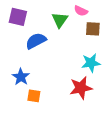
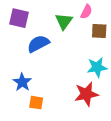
pink semicircle: (81, 11) -> (86, 12), turned -88

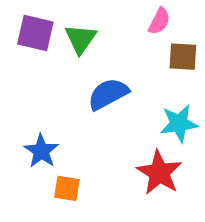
green triangle: (64, 21) -> (81, 39), moved
blue semicircle: (38, 44) -> (108, 94), moved
red star: (86, 94) -> (159, 173), turned -30

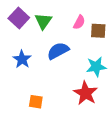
pink semicircle: (159, 21) -> (79, 22), moved
purple square: (35, 33) -> (19, 18), turned 30
blue star: (41, 151) -> (22, 59), moved

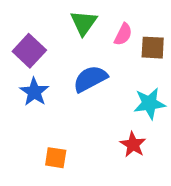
purple square: (19, 18) -> (29, 51), moved
green triangle: (43, 21) -> (84, 23), moved
red star: (86, 93) -> (133, 145), size x0.7

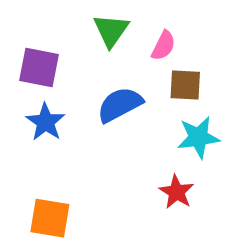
brown square: (153, 48) -> (185, 85), moved
purple square: (29, 51) -> (39, 67), turned -32
orange square: (56, 158) -> (50, 218), moved, size x1.4

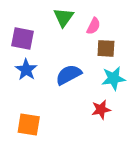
blue semicircle: (120, 105) -> (69, 75), moved
red star: (177, 192) -> (101, 110), turned 30

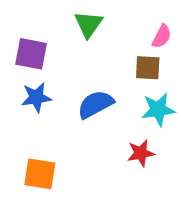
pink semicircle: (93, 26) -> (162, 36), moved
blue star: (26, 70) -> (36, 97), turned 30

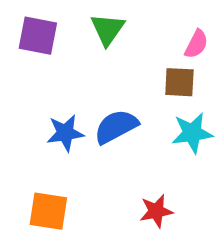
purple square: (31, 54) -> (38, 36), moved
blue star: (36, 97) -> (65, 133), moved
red star: (141, 153) -> (156, 211), moved

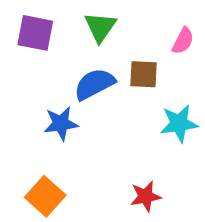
brown square: (179, 82) -> (144, 74), moved
blue semicircle: (116, 127) -> (94, 84), moved
orange square: (48, 211) -> (45, 196), turned 33

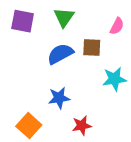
blue star: (61, 123) -> (59, 98), moved
red star: (146, 196) -> (82, 126), moved

